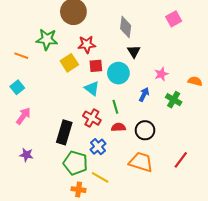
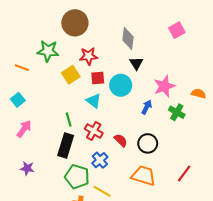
pink star: (161, 74) -> (164, 86), size x1.5
green line: (115, 107) -> (69, 120), moved
red semicircle: (118, 127) -> (121, 140), turned 48

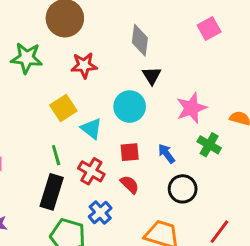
yellow square: (71, 75) -> (63, 108), moved
red square: (98, 78) -> (130, 152), moved
blue arrow: (147, 107) -> (166, 154), moved, turned -64
black circle: (148, 143) -> (183, 189), moved

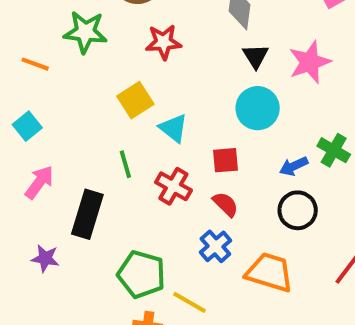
cyan circle: (130, 107) -> (258, 108), moved
pink star: (191, 108) -> (310, 62), moved
blue arrow: (166, 154) -> (294, 166), moved, turned -78
black rectangle: (52, 192) -> (87, 214), moved
blue cross: (100, 212) -> (215, 246), moved

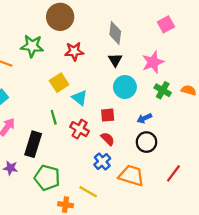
black triangle: (256, 56) -> (115, 60), moved
green cross: (334, 150) -> (163, 90), moved
green pentagon: (141, 274) -> (47, 178), moved

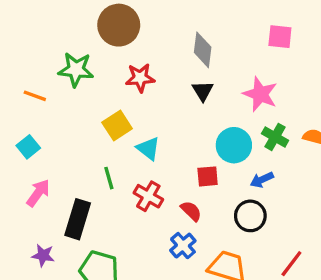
pink square: (166, 24) -> (280, 37), turned 35
pink star: (153, 62) -> (260, 94), turned -30
cyan circle: (125, 87) -> (234, 145), moved
red square: (108, 115) -> (208, 176), moved
blue arrow: (144, 118) -> (262, 180), moved

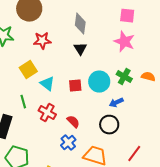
pink star: (260, 94) -> (124, 42), moved
red square: (208, 176) -> (75, 86), moved

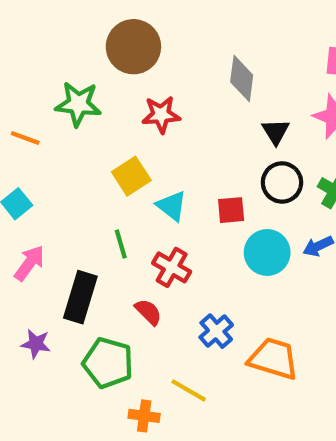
black triangle: (80, 49) -> (276, 132), moved
cyan circle: (99, 82) -> (267, 253), moved
red semicircle: (73, 122) -> (148, 312), moved
black circle: (109, 125) -> (282, 182), moved

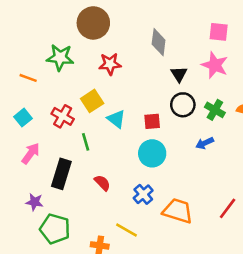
cyan circle: (267, 253) -> (152, 153), moved
red cross: (172, 267) -> (63, 116), moved
green pentagon: (108, 363) -> (55, 229), moved

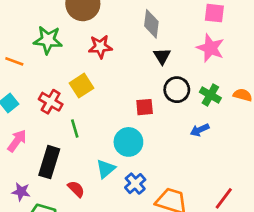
black triangle: (179, 74) -> (162, 56), moved
cyan triangle: (116, 119) -> (106, 169), moved, turned 42
cyan circle: (152, 153) -> (128, 142), moved
red semicircle: (102, 183) -> (76, 189), moved

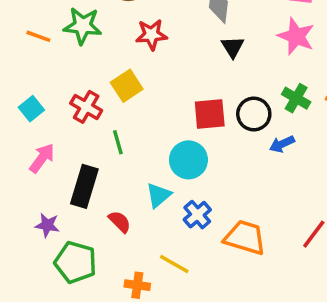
orange line: (14, 61) -> (38, 36), moved
black circle: (177, 90) -> (254, 114), moved
red square: (145, 107) -> (210, 114), size x1.4

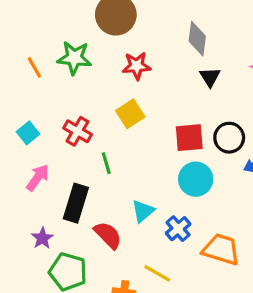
orange line: (38, 36) -> (34, 67), turned 40
yellow square: (127, 86) -> (130, 114), moved
cyan circle: (188, 160) -> (196, 179), moved
red semicircle: (120, 222) -> (108, 235), size x1.4
purple star: (47, 225) -> (42, 238), turned 30

